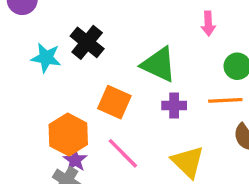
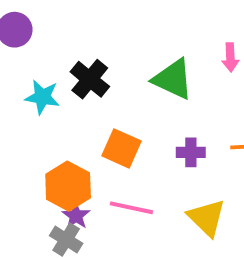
green triangle: (159, 65) -> (173, 79), moved
pink line: (123, 153) -> (131, 208), turned -33

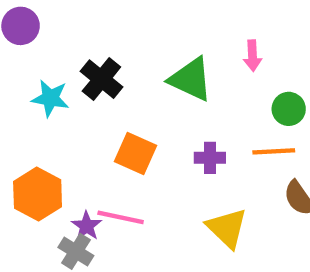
orange hexagon: (68, 186) -> (38, 194), moved
pink line: (131, 208) -> (121, 217), moved

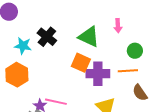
orange square: (135, 154) -> (81, 63), moved
purple cross: (210, 158) -> (98, 74), size x1.6
orange hexagon: (38, 194) -> (17, 75), moved

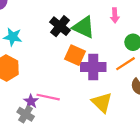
black cross: (47, 37) -> (60, 26), moved
orange line: (128, 71) -> (126, 64), turned -30

